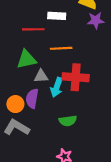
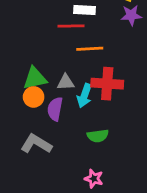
red line: (33, 29) -> (71, 26), moved
green triangle: (27, 59) -> (35, 78), moved
orange circle: (15, 104) -> (34, 97), moved

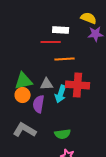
green semicircle: (98, 136) -> (63, 134), moved

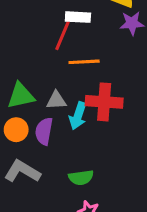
red line: (51, 42) -> (62, 36), turned -66
orange circle: (23, 95) -> (16, 130), moved

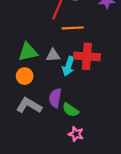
purple semicircle: (44, 131) -> (55, 98), moved
green semicircle: (81, 178) -> (71, 110), turned 42

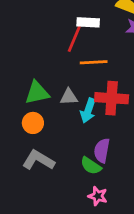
purple semicircle: (55, 98) -> (102, 151), moved

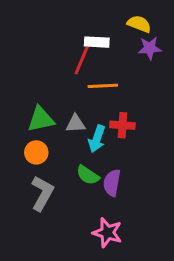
red cross: (112, 98) -> (122, 125), size x0.7
gray L-shape: (38, 160) -> (42, 193), turned 88
green semicircle: (91, 166) -> (88, 175), moved
pink star: (98, 196) -> (107, 233), size x1.4

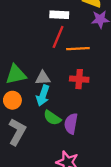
red line: (82, 60) -> (58, 37), moved
orange line: (103, 86) -> (78, 49), moved
cyan arrow: (97, 139) -> (43, 96), moved

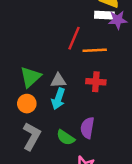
white rectangle: (59, 15) -> (104, 15), moved
green triangle: (16, 74) -> (30, 77), turned -30
green semicircle: (52, 118) -> (66, 138), moved

